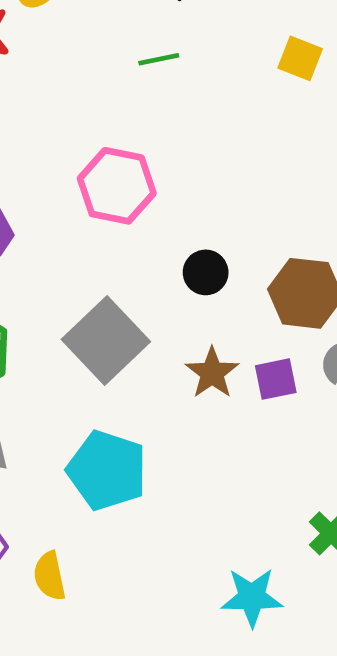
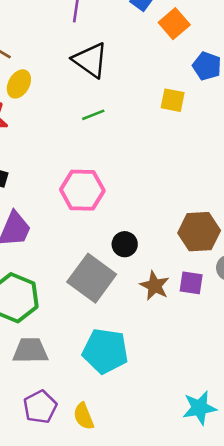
black circle: (206, 272) -> (125, 244), moved
purple square: (276, 379) -> (191, 283), turned 30

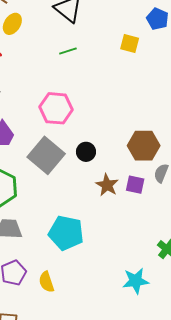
gray square: (92, 278) -> (46, 155), moved

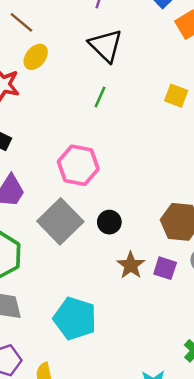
green line: (68, 51) -> (100, 97), turned -54

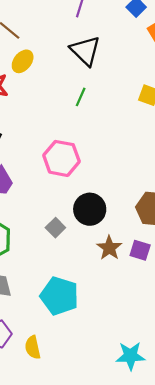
gray square: (60, 221) -> (55, 228), moved, size x0.5
black circle: (109, 222) -> (90, 209), size x1.5

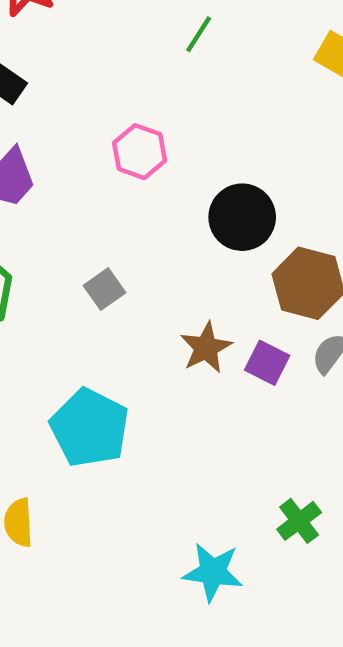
pink hexagon: (61, 158) -> (140, 152), size x0.7
black circle: (90, 209) -> (242, 217), moved

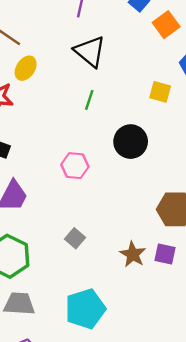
black circle: (242, 217) -> (131, 142), moved
cyan pentagon: (90, 428) -> (85, 309), turned -30

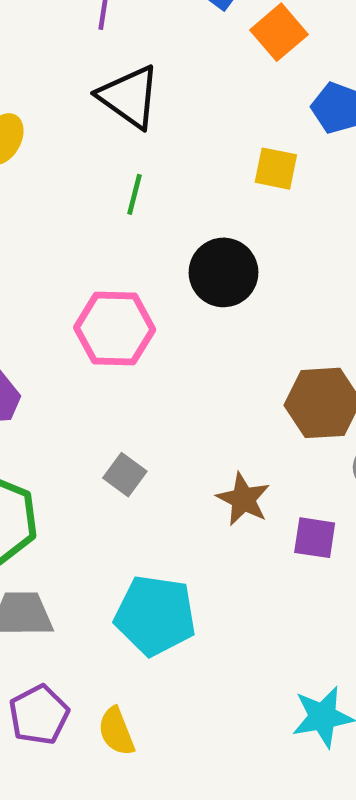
pink hexagon: (75, 166) -> (115, 329), size x1.4
purple square: (165, 254) -> (315, 538), moved
cyan pentagon: (85, 309) -> (155, 615), turned 30

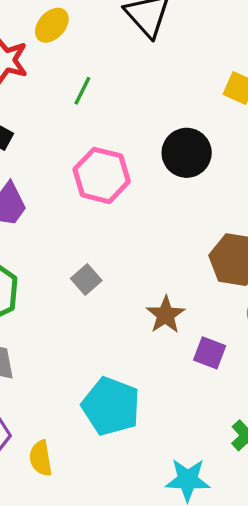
green line: (134, 194) -> (82, 91), moved
cyan pentagon: (155, 615) -> (111, 406), moved

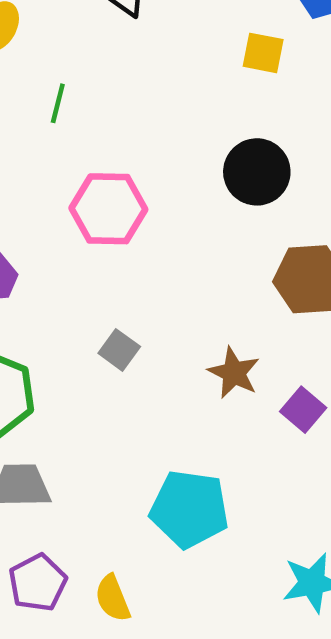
black circle: (187, 153) -> (257, 172), moved
purple square: (210, 353) -> (303, 410), turned 32

